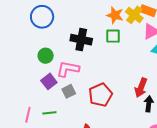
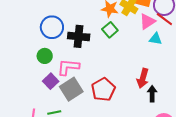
blue circle: (42, 17) -> (52, 27), moved
green square: (113, 36) -> (110, 30), turned -35
gray square: (69, 91) -> (71, 89), size x1.6

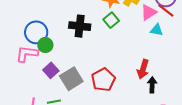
blue circle: (52, 27) -> (36, 32), moved
pink L-shape: (68, 67) -> (27, 54), moved

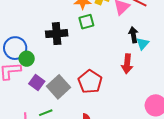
green square: (111, 20) -> (86, 22), turned 35
cyan triangle: (157, 30) -> (143, 44), moved, turned -48
black arrow: (152, 85) -> (133, 35), moved

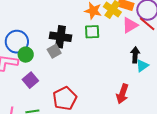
red arrow: (127, 64) -> (122, 94), moved
red pentagon: (90, 82) -> (65, 98), moved
gray square: (58, 87) -> (54, 51), moved, size x0.6

